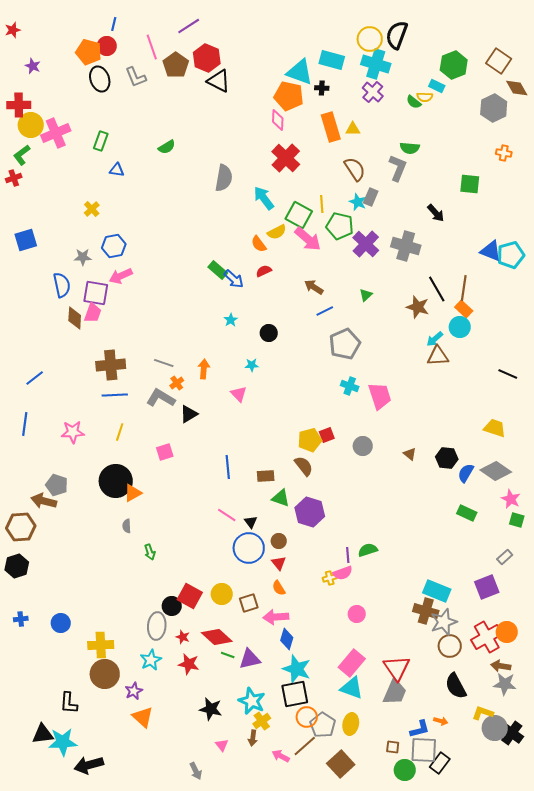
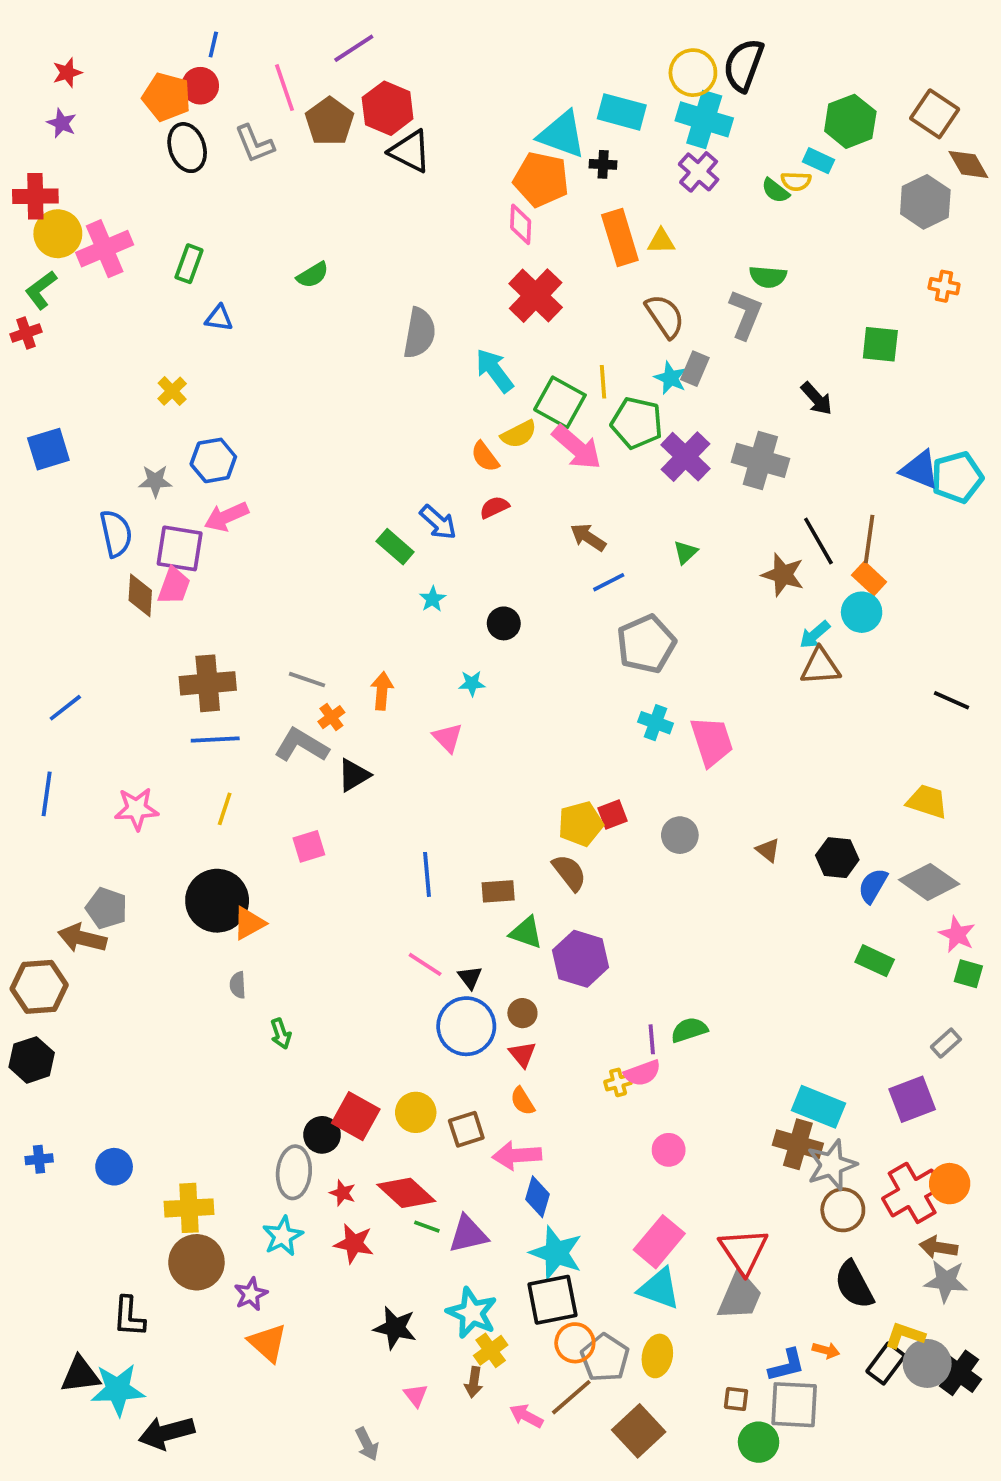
red star: (13, 30) -> (67, 73), moved
green rectangle: (218, 270) -> (395, 547), moved
black rectangle: (440, 763) -> (886, 1363), moved

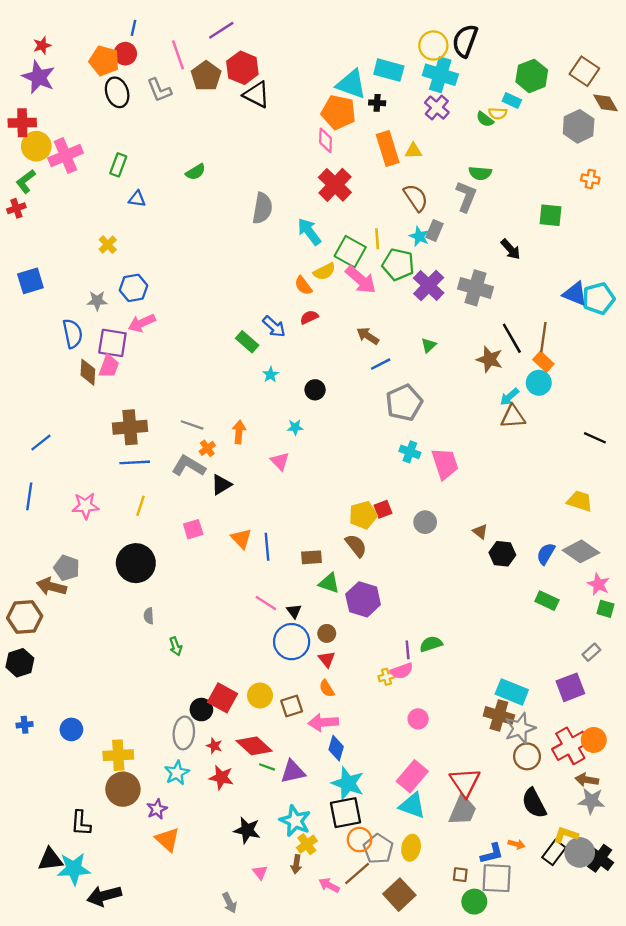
purple star: (62, 123) -> (39, 77), size x1.8
black hexagon: (837, 858) -> (502, 554), moved
orange triangle: (249, 923) -> (241, 539), moved, turned -45

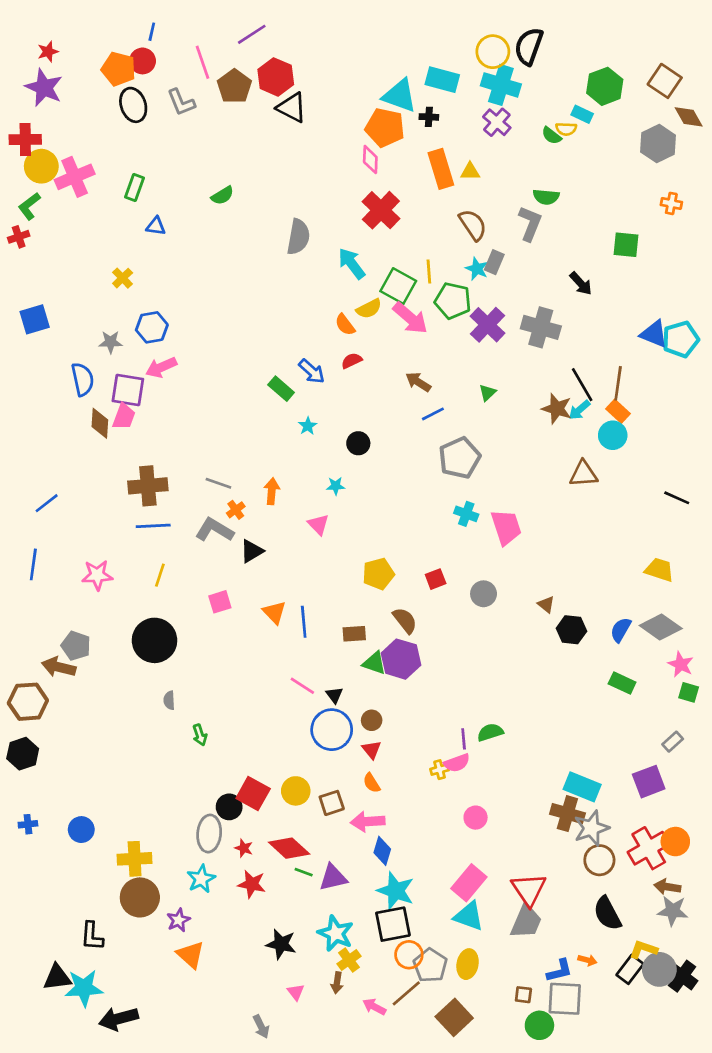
cyan arrow: (509, 397) -> (579, 410), moved
yellow pentagon: (363, 515) -> (378, 574), moved
purple hexagon: (363, 599) -> (401, 659), moved

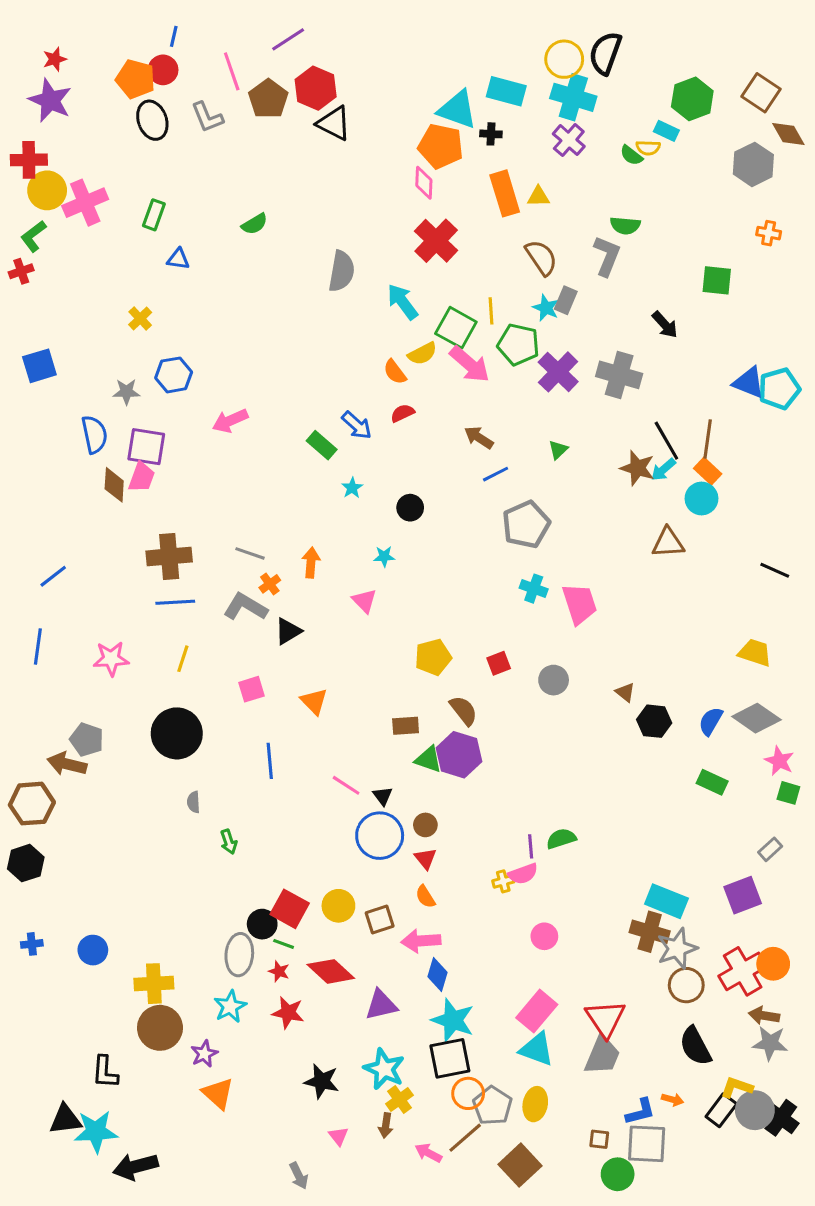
pink arrow: (161, 367) -> (230, 421), moved
blue line: (304, 622) -> (270, 761), moved
green line: (304, 872) -> (284, 944), moved

